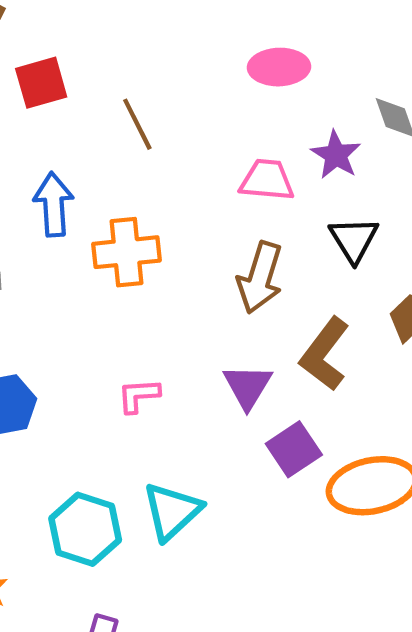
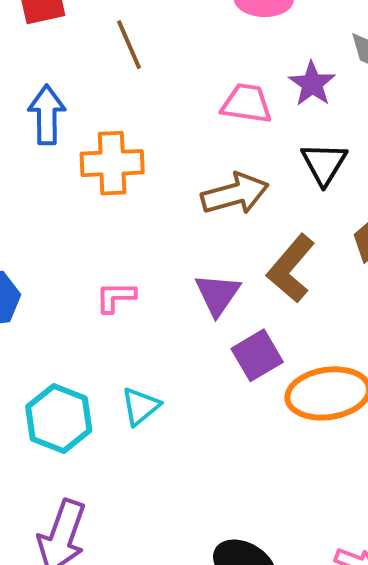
brown arrow: (260, 278) -> (235, 194), turned -126
cyan triangle: (172, 511) -> (140, 406), size x0.7

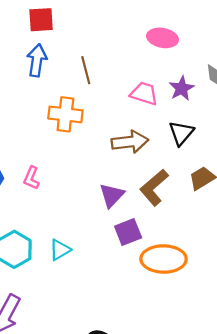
brown line: (129, 45) -> (86, 70), moved
blue arrow: (47, 115) -> (37, 60), moved
pink L-shape: (116, 297) -> (31, 178), moved, turned -75

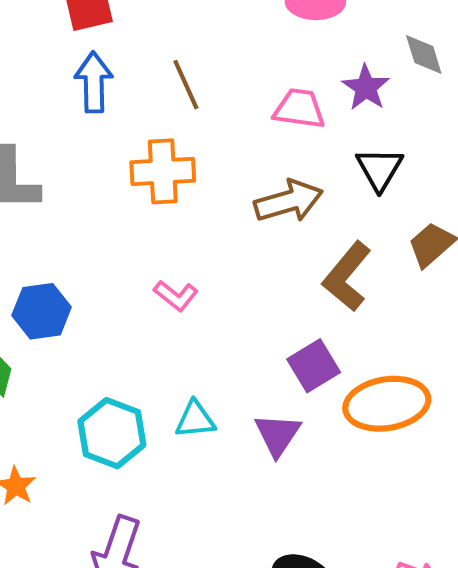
pink L-shape: (31, 178) -> (176, 296), moved, turned -65
purple triangle: (112, 195) -> (278, 435), moved
cyan triangle: (60, 250) -> (195, 420), turned 35

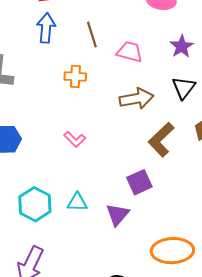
pink trapezoid: (299, 109) -> (130, 52), moved
orange cross: (163, 171) -> (75, 77), size x0.7
orange ellipse: (387, 404) -> (172, 251), moved

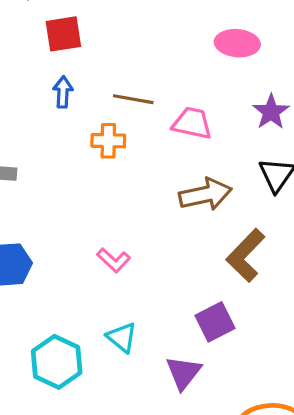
blue arrow: (46, 28) -> (63, 92), size x0.7
brown line: (92, 35) -> (133, 99), turned -60
orange cross: (75, 77) -> (108, 141), moved
cyan triangle: (77, 202) -> (122, 337), moved, turned 40

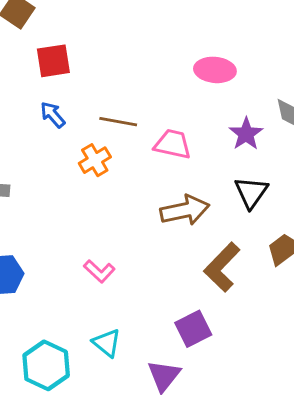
blue arrow: (63, 92) -> (53, 115), turned -44
orange cross: (108, 141) -> (95, 160), turned -32

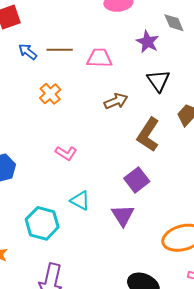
blue arrow: (53, 115) -> (28, 52), moved
orange cross: (95, 160) -> (50, 94), moved
brown arrow: (185, 210) -> (116, 101), size x0.7

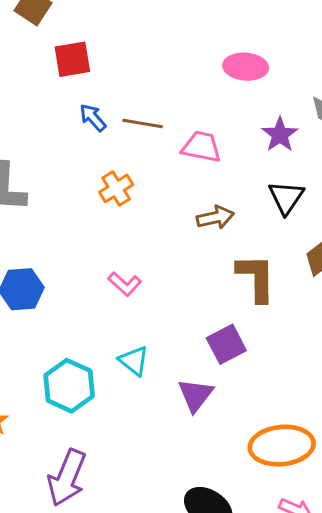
brown L-shape: (148, 135) -> (256, 278), turned 136

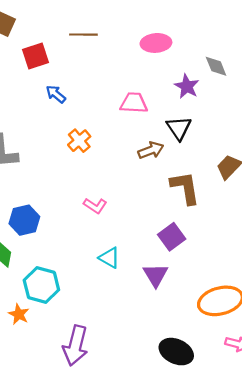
brown line: (143, 123) -> (83, 35), moved
black triangle: (286, 197) -> (179, 128), moved
cyan hexagon: (69, 386) -> (41, 285), moved

